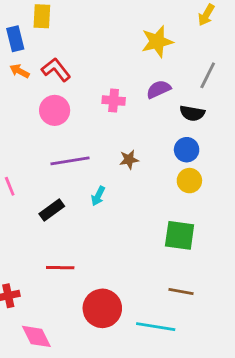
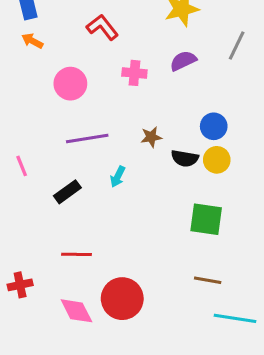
red L-shape: (56, 70) -> (102, 27), moved
black semicircle: (192, 113) -> (185, 158), moved
cyan line: (156, 327) -> (235, 318), moved
pink diamond: (36, 336) -> (76, 311), moved

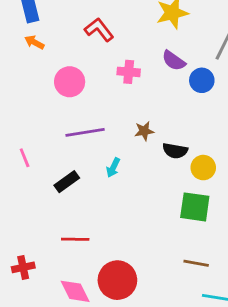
purple semicircle: (183, 61) -> (174, 61), turned -120
blue circle: (214, 126) -> (202, 80), moved
yellow circle: (217, 160) -> (203, 168), moved

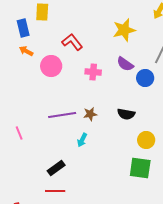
pink circle: (70, 82) -> (51, 66), moved
brown star: (144, 131) -> (90, 114), moved
black semicircle: (175, 151) -> (126, 114), moved
black rectangle: (67, 182) -> (56, 168), moved

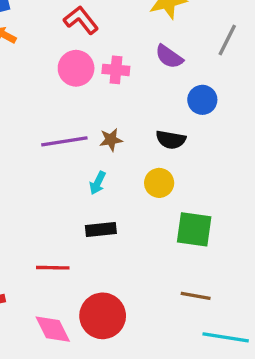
pink circle: (51, 66) -> (76, 68), moved
blue circle: (145, 78) -> (202, 100), moved
yellow circle: (146, 140) -> (159, 183), moved
black rectangle: (56, 168) -> (101, 229), moved, turned 30

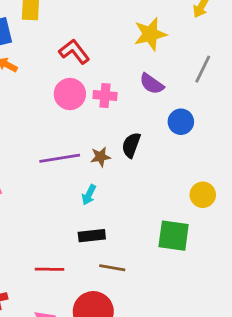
black semicircle: (171, 140) -> (131, 145), moved, turned 100
yellow circle: (159, 183) -> (203, 195), moved
brown line: (196, 296) -> (112, 268), moved

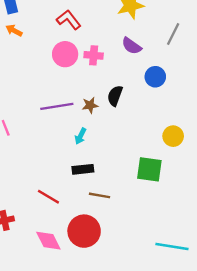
red line: (49, 269) -> (48, 197), turned 30

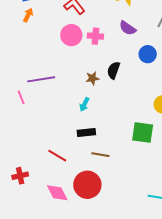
orange arrow: (14, 30) -> (28, 15), turned 88
purple line: (57, 106) -> (41, 79), moved

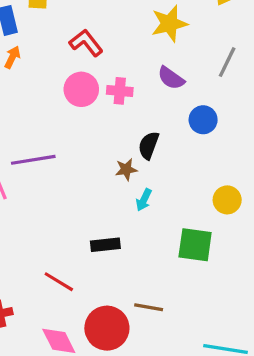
brown star: (92, 78) -> (126, 169), moved
cyan arrow: (84, 104) -> (144, 200), moved
brown line: (100, 155) -> (149, 307), moved

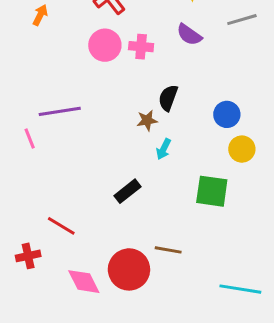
gray line: (227, 62) -> (242, 20), turned 48
blue circle: (203, 120) -> (227, 114), moved
black rectangle: (105, 245) -> (127, 191), turned -32
red line: (59, 282) -> (61, 226), moved

